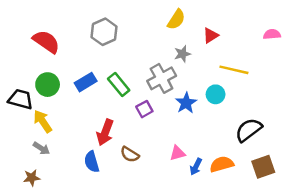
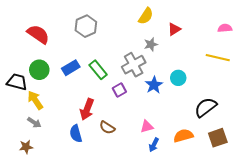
yellow line: (234, 70) -> (218, 58), moved
blue arrow: (196, 167) -> (154, 145), moved

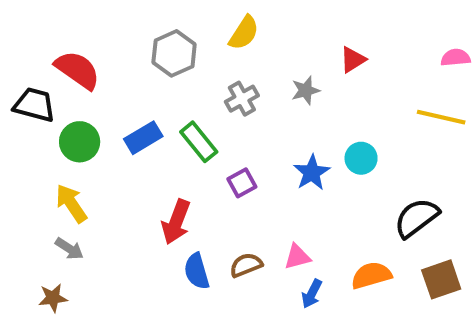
yellow semicircle: (146, 16) -> (244, 33), moved
gray cross: (134, 65) -> (242, 99), moved, size x0.7
black trapezoid: (17, 82) -> (34, 105), moved
brown semicircle: (107, 128) -> (246, 265), moved, turned 126
blue semicircle: (76, 134) -> (197, 271), moved

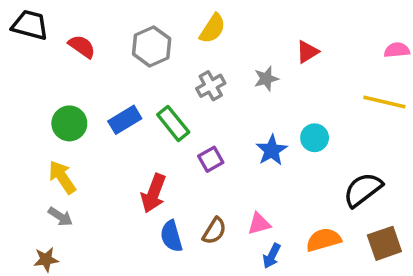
red semicircle: (78, 70) -> (82, 46), moved, size x0.7
black trapezoid: (34, 105) -> (30, 25), moved
brown semicircle: (246, 265) -> (214, 231), turned 144

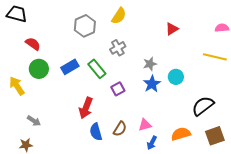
red semicircle: (82, 46) -> (33, 44), moved
gray star: (266, 79) -> (150, 64), moved
yellow arrow: (62, 177) -> (17, 86), moved

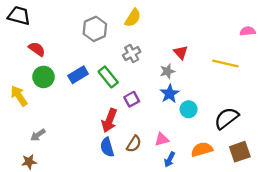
red triangle: (172, 29) -> (181, 52), moved, turned -40
yellow line: (215, 57) -> (225, 64), moved
cyan circle: (176, 77) -> (189, 109), moved
red arrow: (86, 108) -> (109, 120), moved
gray arrow: (34, 121) -> (38, 135), turned 112

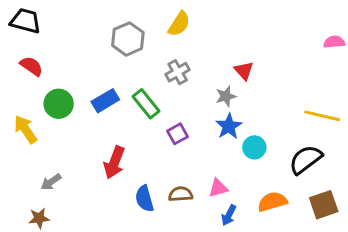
red semicircle: (37, 49) -> (31, 66), moved
yellow line: (225, 64) -> (322, 116), moved
red arrow: (109, 120) -> (114, 162), moved
brown semicircle: (134, 144) -> (181, 194), turned -126

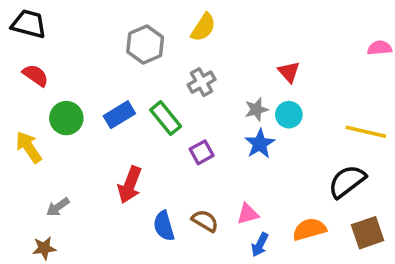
red triangle: (244, 71) -> (289, 72), moved
cyan circle: (254, 147) -> (289, 115), moved
brown semicircle: (181, 194) -> (205, 221), turned 35

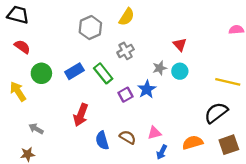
blue star: (260, 144) -> (147, 89), moved
gray arrow: (58, 207) -> (36, 129), turned 64

